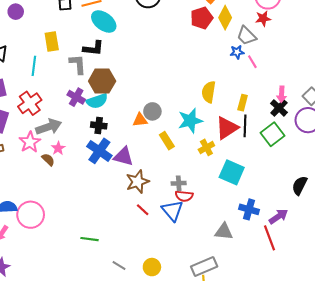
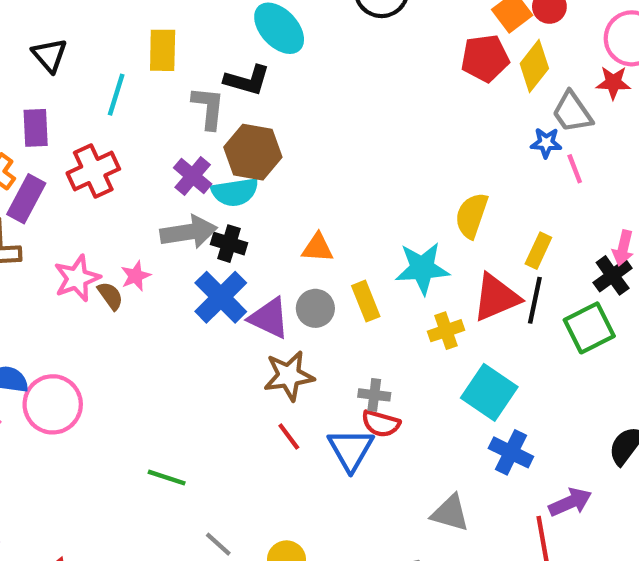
gray circle: (152, 111) -> (315, 308), moved
gray arrow: (49, 127) -> (189, 232), moved
pink star: (30, 142) -> (77, 278), moved
blue cross: (249, 209) -> (511, 452), moved

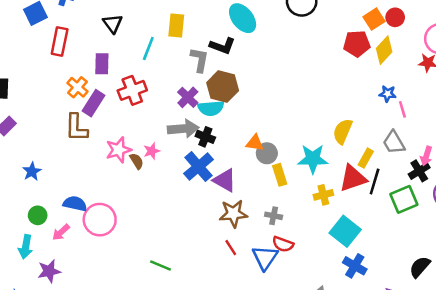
gray trapezoid: (572, 112) -> (394, 143), moved
yellow rectangle: (538, 251) -> (366, 158), moved
gray circle: (315, 308) -> (267, 153), moved
gray cross: (374, 395) -> (274, 216), moved

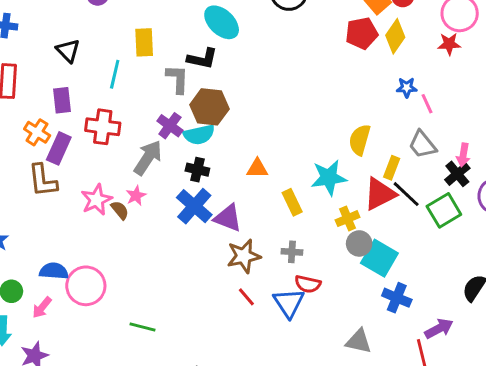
red cross: (132, 90) -> (103, 127), turned 36
gray arrow: (183, 129) -> (148, 158), moved, turned -44
gray circle: (267, 153) -> (359, 243), moved
black line: (375, 181) -> (406, 194), turned -55
green line: (161, 265) -> (143, 327), moved

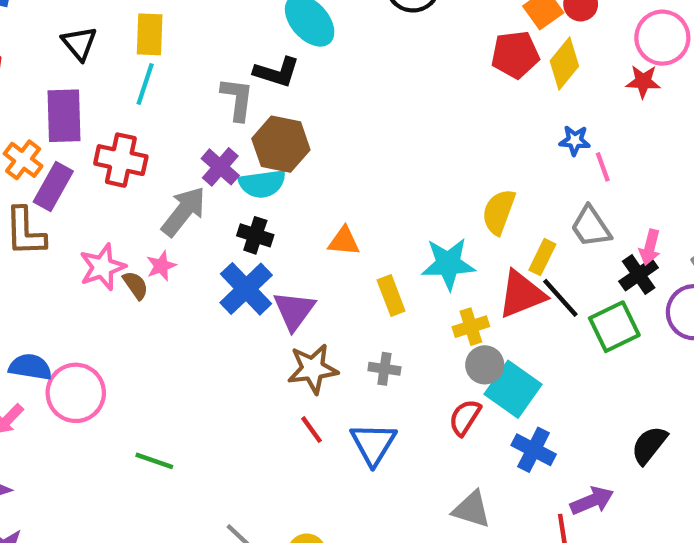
yellow rectangle: (144, 42) -> (150, 34), moved
purple rectangle: (62, 100) -> (64, 116), size x1.4
purple triangle: (228, 218) -> (294, 311), turned 40
red semicircle: (308, 284) -> (465, 417), moved, turned 105

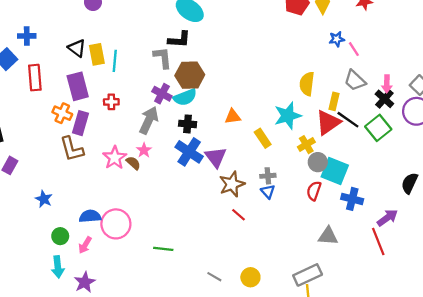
yellow rectangle: (150, 34) -> (97, 54), moved
red cross: (121, 160) -> (111, 102), size x0.6
blue triangle: (373, 444) -> (268, 192), moved, size x0.6

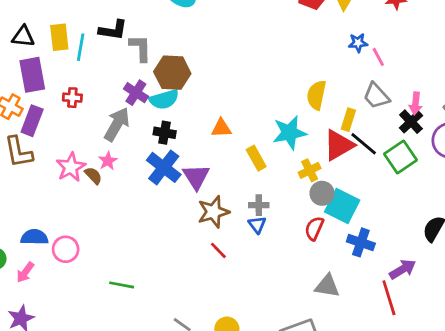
black L-shape: (179, 40) -> (113, 30), moved
black triangle: (77, 48) -> (23, 36), moved, turned -36
pink circle: (116, 224) -> (66, 249), size x0.7

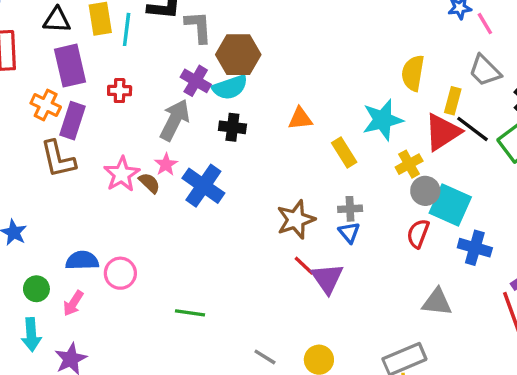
blue cross: (164, 167) -> (203, 186), moved
purple triangle: (196, 177) -> (327, 278), moved

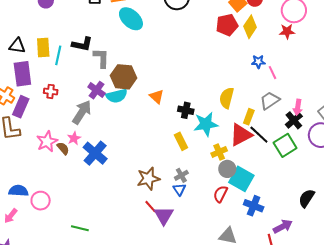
gray trapezoid: (485, 71) -> (270, 101), turned 95
orange triangle: (300, 118) -> (157, 97), moved, turned 42
black cross: (232, 127) -> (186, 110), moved
gray cross: (350, 209) -> (181, 175), turned -32

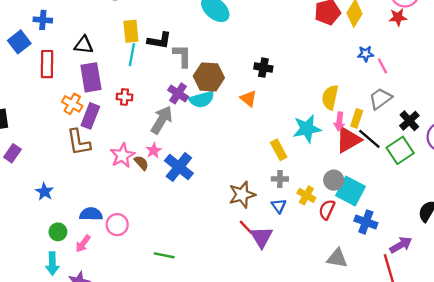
yellow rectangle: (43, 48) -> (131, 31), moved
pink arrow: (298, 107) -> (339, 121), moved
black cross: (186, 110) -> (263, 68), moved
yellow cross: (219, 152) -> (306, 195), moved, turned -35
gray cross: (181, 175) -> (280, 179), moved, turned 32

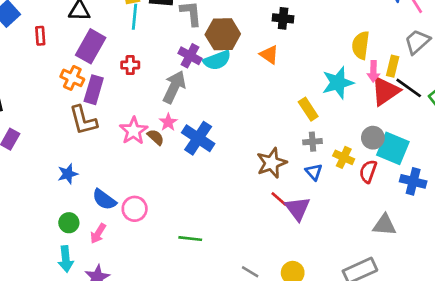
red rectangle: (47, 64) -> (40, 36), size x0.6
purple rectangle: (91, 77) -> (91, 46), turned 44
blue star: (44, 192) -> (68, 174), moved, turned 30
blue semicircle: (91, 214) -> (104, 200), turned -140

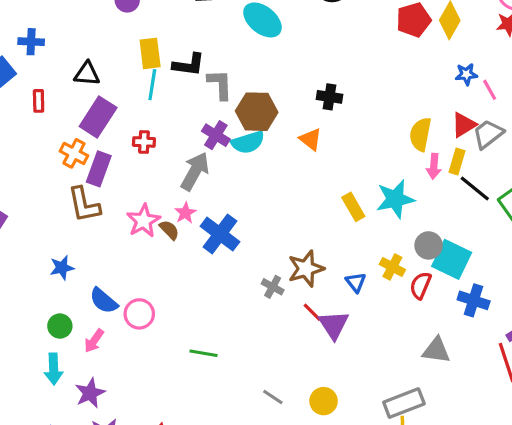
cyan star: (338, 83) -> (395, 199), moved
red triangle: (385, 91) -> (464, 125), moved, size x0.7
gray cross: (313, 142) -> (273, 287), moved, turned 30

